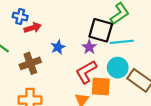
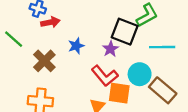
cyan line: (122, 42) -> (162, 47), moved
brown cross: (30, 63) -> (44, 61), turned -30
red L-shape: (86, 72) -> (105, 76), turned -105

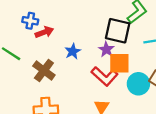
cyan circle: (140, 74) -> (138, 84), moved
orange square: (119, 93) -> (119, 63), moved

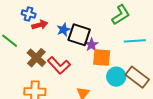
black square: (118, 31) -> (79, 35), moved
blue star: (73, 51) -> (64, 30), moved
red L-shape: (105, 76) -> (59, 65), moved

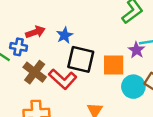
blue cross: (29, 14) -> (19, 47), moved
black square: (79, 35) -> (81, 59), moved
purple star: (91, 45) -> (137, 50), moved

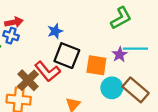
red arrow: (35, 32) -> (14, 22), moved
brown cross: (35, 72) -> (28, 80), moved

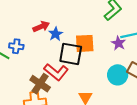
red arrow: (14, 22) -> (41, 27), moved
orange square: (96, 65) -> (85, 43), moved

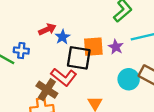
purple star: (118, 43) -> (116, 47), moved

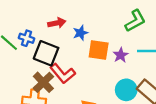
blue star: (63, 37) -> (80, 33), moved
black square: (79, 58) -> (46, 53), moved

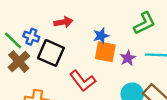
blue star: (80, 33) -> (101, 36), moved
red L-shape: (63, 74) -> (83, 81), moved
brown cross: (43, 82) -> (19, 62), moved

